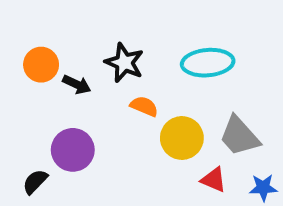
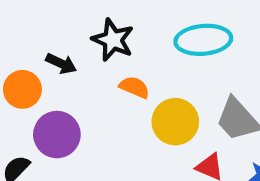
orange circle: (41, 65) -> (22, 89), moved

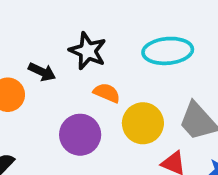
purple circle: (57, 135) -> (80, 135), moved

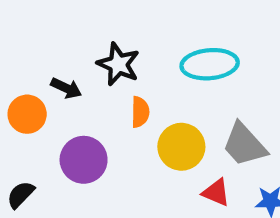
orange semicircle: (107, 93) -> (140, 112), turned 68
purple circle: (80, 135) -> (84, 160), moved

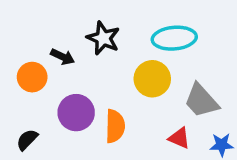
orange semicircle: (140, 112) -> (115, 126), moved, size x1.4
yellow circle: (181, 147) -> (152, 79), moved

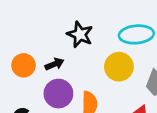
black arrow: (63, 57) -> (54, 64), moved, turned -48

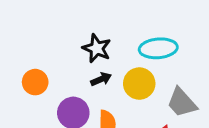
black arrow: (54, 64) -> (101, 79), moved

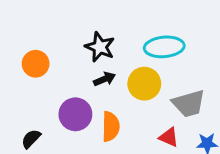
orange circle: (35, 82) -> (36, 64), moved
gray trapezoid: (182, 103) -> (189, 104), turned -64

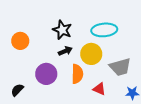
orange semicircle: (111, 127) -> (77, 74), moved
red triangle: (169, 137) -> (99, 89), moved

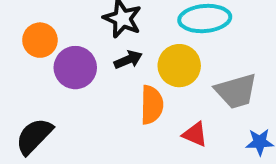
purple circle: (46, 74) -> (75, 68), moved
black semicircle: (17, 90) -> (34, 136), size x1.5

